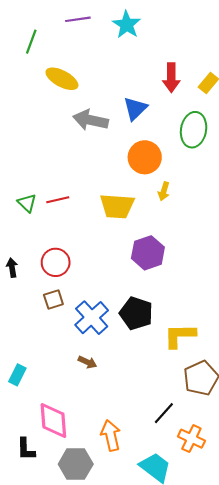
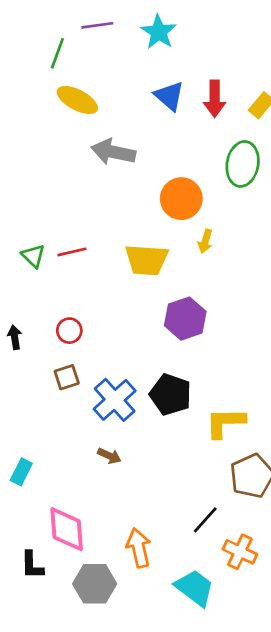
green line: (31, 42) -> (57, 53), moved
blue triangle: (135, 108) -> (169, 96), moved, turned -35
red circle: (56, 262) -> (69, 331), size x0.7

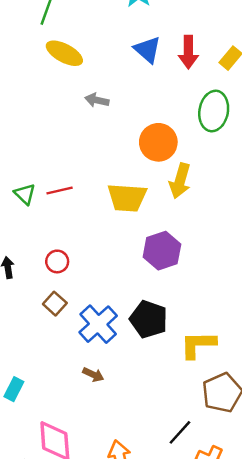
gray arrow: (113, 152) -> (97, 100), size x0.6
yellow arrow: (205, 241) -> (180, 181), size x1.6
brown square: (67, 377) -> (55, 304), turned -30

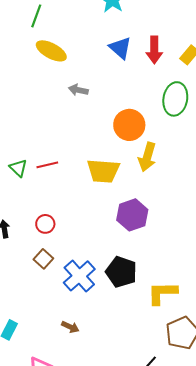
brown arrow: (93, 375) -> (70, 327), moved

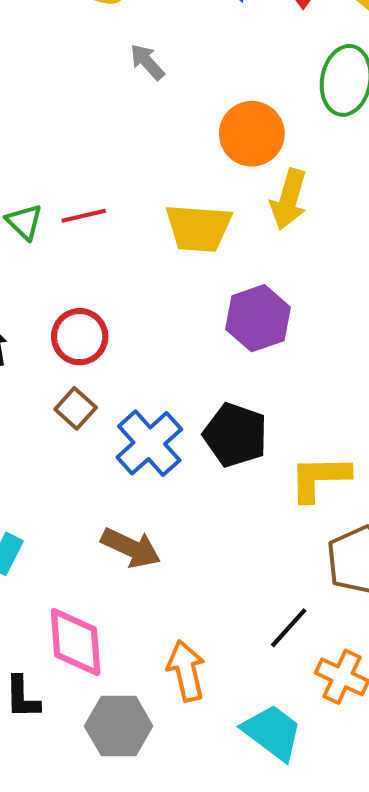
gray arrow: (78, 90) -> (147, 62), turned 36
red circle: (45, 224) -> (80, 337), size x1.4
brown arrow: (70, 327) -> (131, 548), size x1.6

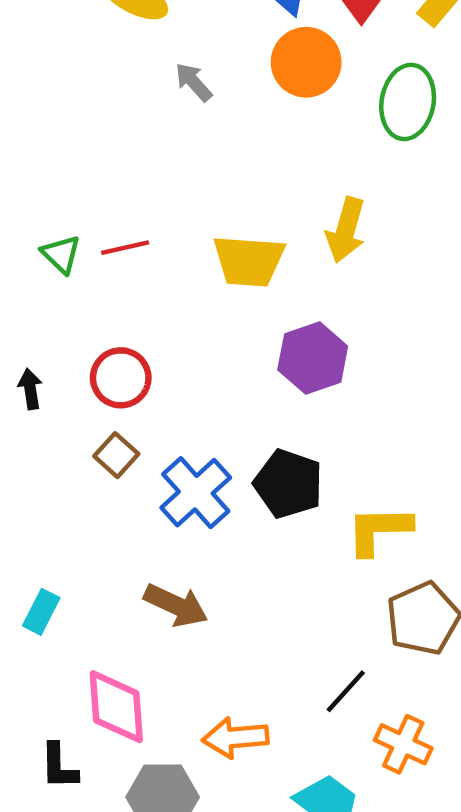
orange circle: (252, 134) -> (306, 62), moved
orange arrow: (186, 671) -> (235, 738), turned -82

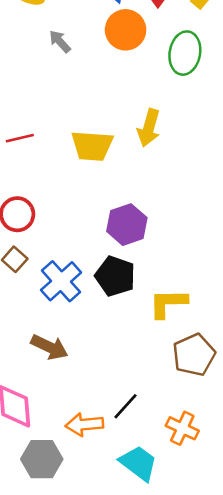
purple hexagon: (313, 358) -> (127, 225), moved
black line: (346, 691) -> (126, 406), moved

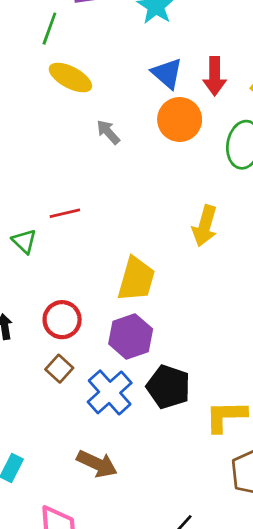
red line: (20, 138) -> (65, 213), moved
yellow trapezoid: (92, 146) -> (136, 279), moved, turned -78
purple hexagon: (127, 225) -> (131, 336), moved

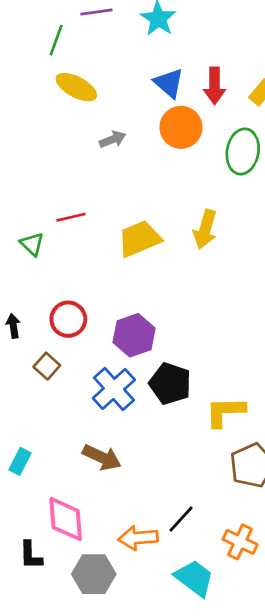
gray arrow: (108, 132) -> (113, 139), turned 110
yellow trapezoid: (136, 279) -> (139, 239), moved, turned -129
brown square: (59, 369) -> (47, 366), moved

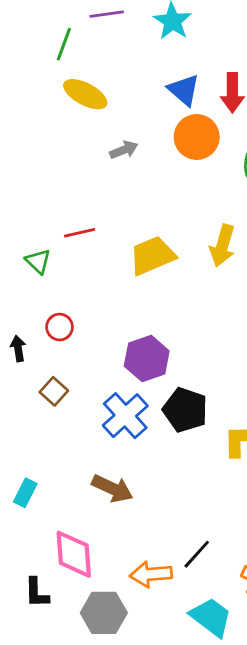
red circle: (68, 319) -> (60, 327), moved, size x0.7

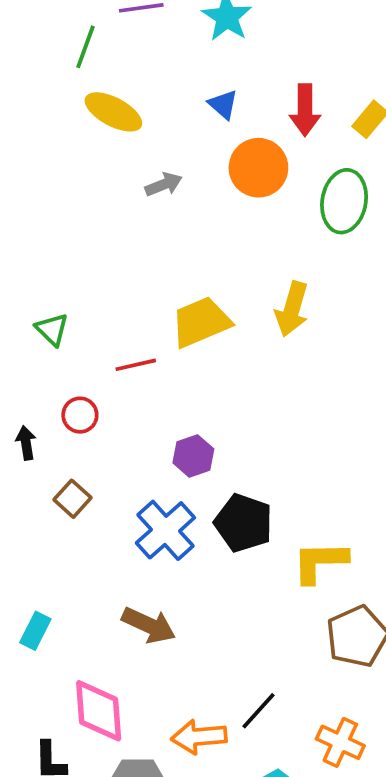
blue triangle: (184, 90) -> (223, 104), moved, size x0.7
red line: (80, 233) -> (136, 365), moved
purple hexagon: (147, 358) -> (193, 456), size x0.7

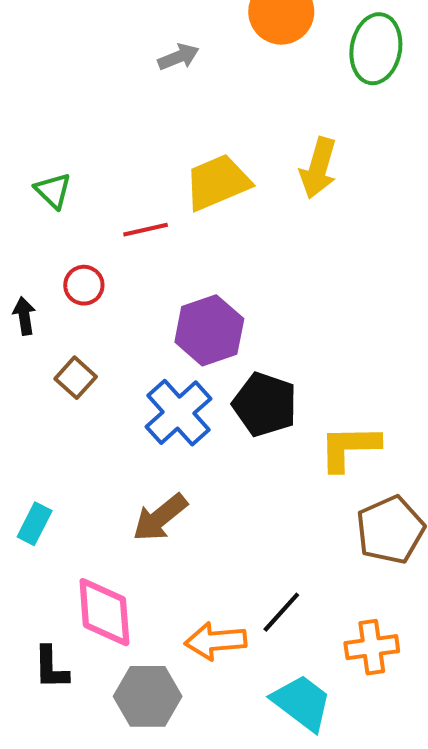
gray arrow: (164, 184) -> (178, 57), moved
purple hexagon: (193, 456) -> (209, 330), size x1.5
brown arrow: (149, 625) -> (160, 518), turned 116
orange cross: (340, 742) -> (372, 647), turned -33

